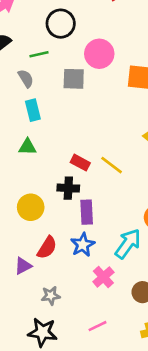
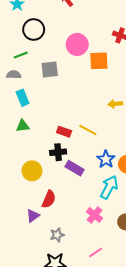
pink circle: (99, 54) -> (77, 44), moved
gray semicircle: (26, 78) -> (14, 75), turned -48
purple rectangle: (87, 212) -> (75, 168), turned -48
blue star: (83, 245) -> (106, 159), moved

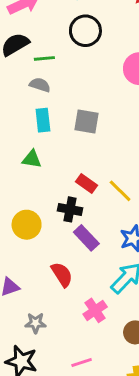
green line: (21, 55) -> (44, 58), moved
gray square: (50, 70) -> (87, 122), moved
red semicircle: (49, 199) -> (62, 275), moved, turned -72

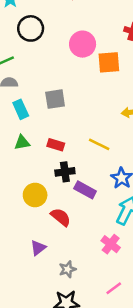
red rectangle: (87, 184) -> (56, 145), moved
red semicircle: (62, 275) -> (61, 217), moved

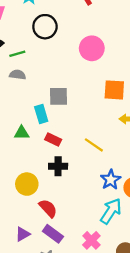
orange square: (109, 62) -> (114, 90), moved
cyan rectangle: (21, 109) -> (41, 114), moved
purple rectangle: (85, 190) -> (53, 234), moved

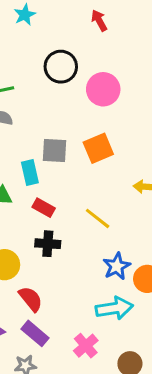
black circle: (45, 27) -> (61, 67), moved
orange square: (114, 90) -> (98, 148), moved, turned -30
cyan arrow: (111, 211) -> (114, 308), turned 44

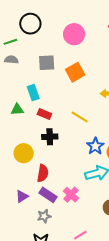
black circle: (61, 67) -> (30, 24), moved
gray square: (55, 150) -> (47, 63), moved
red semicircle: (31, 299) -> (43, 173), turned 54
pink cross: (86, 346) -> (71, 195), moved

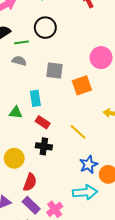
pink circle: (74, 34) -> (101, 58), moved

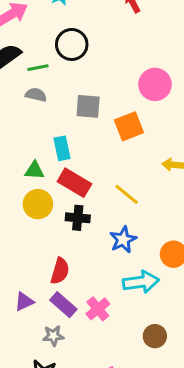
red rectangle: (43, 122) -> (74, 183), size x1.5
yellow circle: (14, 158) -> (38, 204), moved
blue star: (89, 165) -> (123, 240), moved

